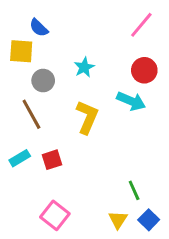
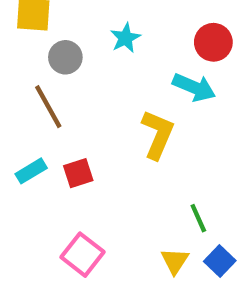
yellow L-shape: (87, 117) -> (158, 134), moved

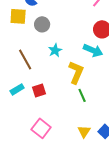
cyan star: (125, 38) -> (55, 50), moved
gray circle: (65, 57) -> (42, 24), moved
green line: (198, 218) -> (82, 95), moved

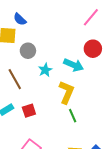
gray circle: (42, 24) -> (28, 51), moved
cyan arrow: (93, 50) -> (74, 65), moved

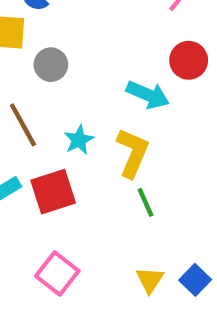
cyan star: (45, 70) -> (79, 140), moved
red square: (29, 111) -> (53, 192), size x1.5

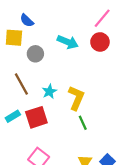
red circle: (189, 60) -> (100, 42), moved
cyan arrow: (148, 95) -> (68, 42), moved

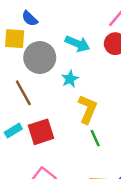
gray circle: (35, 54) -> (40, 58), size x1.6
cyan star: (49, 91) -> (70, 79), moved

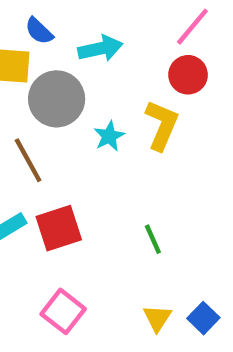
cyan arrow: (77, 44) -> (100, 48), moved, turned -35
yellow L-shape: (88, 109) -> (162, 125), moved

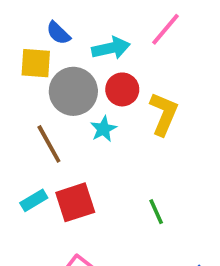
pink line: (192, 27) -> (166, 29), moved
red circle: (188, 75) -> (122, 89), moved
cyan star: (109, 136) -> (103, 129), moved

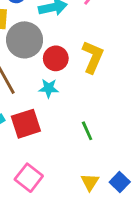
red circle: (122, 89) -> (56, 58), moved
cyan star: (103, 129) -> (49, 88), moved, turned 30

